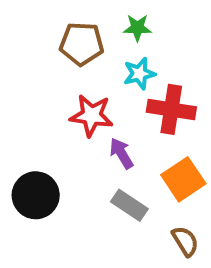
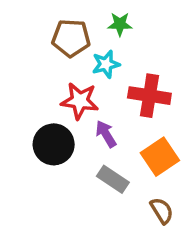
cyan star: (139, 74) -> (106, 64), moved
black circle: (36, 195) -> (54, 144), moved

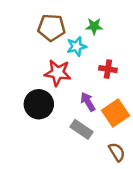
green star: (120, 24) -> (94, 26), moved
red cross: (149, 96) -> (108, 69), size x0.6
purple arrow: (106, 134) -> (88, 102), moved

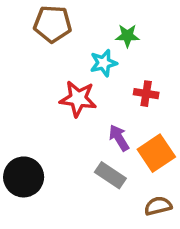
brown pentagon: (51, 28) -> (53, 24), moved
black circle: (39, 104) -> (24, 177), moved
brown semicircle: (117, 152) -> (158, 206), turned -72

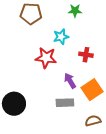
green star: (127, 36) -> (75, 11), moved
gray rectangle: (110, 175) -> (65, 103), turned -36

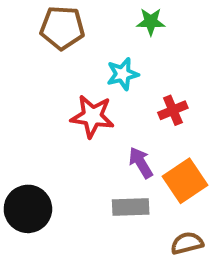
red cross: (86, 55) -> (173, 110), turned -32

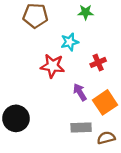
gray rectangle: (131, 207) -> (81, 128), moved

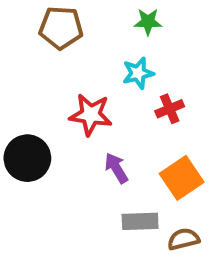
cyan star: (70, 42) -> (138, 73), moved
purple arrow: (80, 92) -> (116, 168), moved
black circle: (16, 118) -> (27, 158), moved

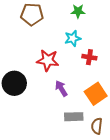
red cross: (170, 109) -> (89, 57), turned 32
brown semicircle: (184, 239) -> (97, 126), turned -70

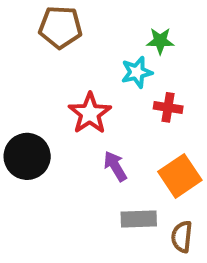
green star: (78, 11) -> (160, 41), moved
red star: (48, 60) -> (90, 113), turned 30

